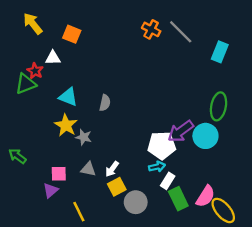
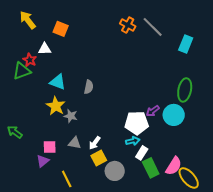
purple arrow: (181, 131) -> (153, 111), size x0.6

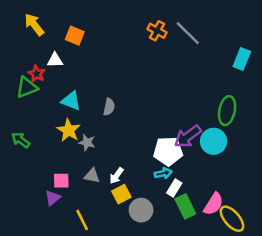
cyan rectangle: (186, 44) -> (242, 59), moved
purple arrow: (153, 111) -> (188, 136), size x1.6
green arrow: (15, 132) -> (21, 140), moved

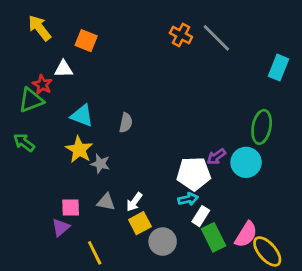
purple arrow: (188, 136) -> (216, 157), size x0.6
green arrow: (21, 140) -> (24, 143), moved

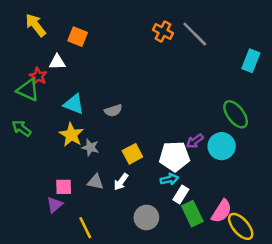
green triangle: (31, 100) -> (28, 90), turned 45
gray semicircle: (126, 123) -> (113, 110), turned 60
green ellipse: (262, 127) -> (236, 114), turned -48
yellow square: (140, 223) -> (132, 154), moved

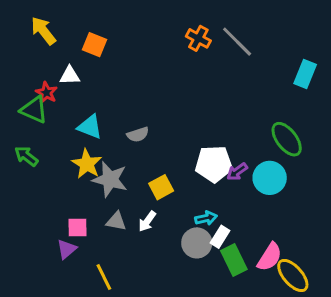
gray star: (90, 147) -> (110, 179), size x1.6
white pentagon: (174, 156) -> (214, 164), moved
gray circle: (146, 217) -> (197, 243), moved

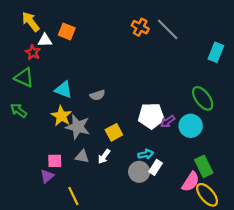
white triangle: (70, 76) -> (45, 40), moved
red star: (46, 93) -> (33, 52), moved
green rectangle: (234, 260) -> (204, 166), moved

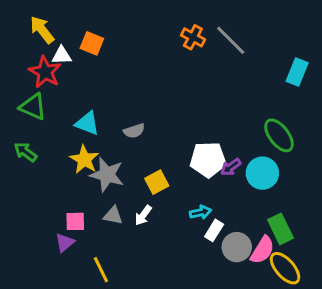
red star: (33, 52) -> (45, 72), size x1.5
gray circle: (139, 172) -> (237, 247), moved

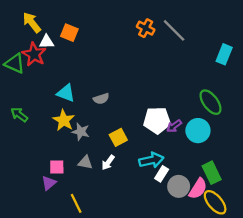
green triangle: (33, 107) -> (15, 63), moved
gray star: (107, 175) -> (81, 132), size x0.7
cyan arrow: (201, 212) -> (151, 160), size x1.5

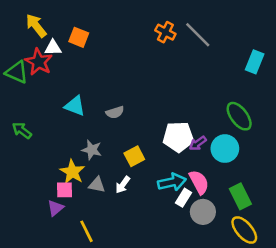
yellow star: (64, 120) -> (72, 172), moved
pink semicircle: (198, 189) -> (199, 182), moved, turned -60

